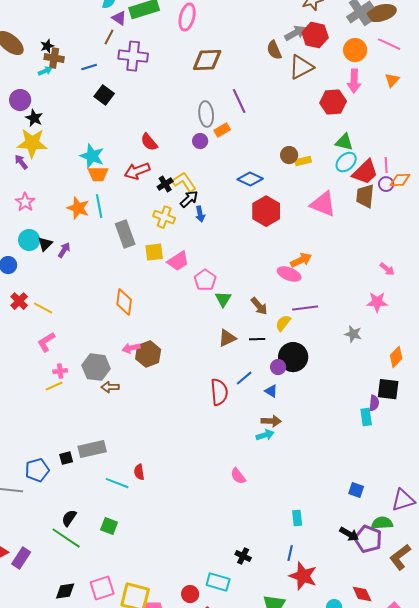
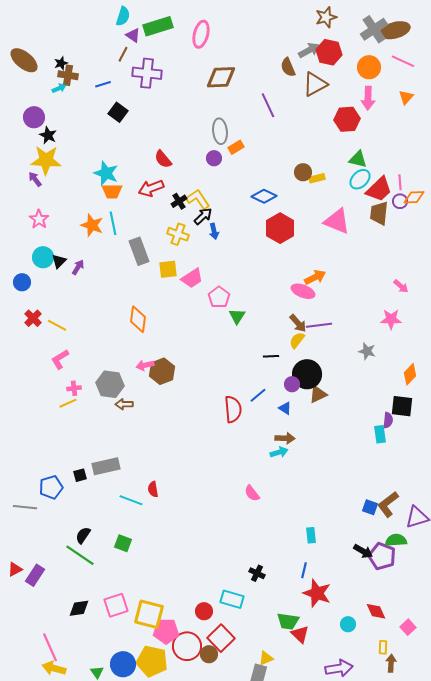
purple line: (239, 101) -> (268, 105), moved
brown arrow: (259, 306) -> (298, 323), moved
brown triangle: (227, 338) -> (318, 394), moved
brown L-shape: (400, 557) -> (388, 504), moved

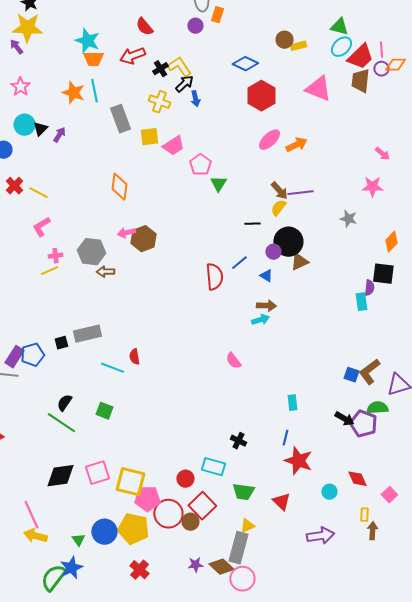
orange rectangle: (236, 147) -> (217, 15), turned -42
pink ellipse: (303, 291) -> (269, 140), moved, turned -65
purple rectangle: (35, 575) -> (14, 357), moved
black diamond: (79, 608) -> (60, 476), size x1.4
green trapezoid: (288, 621) -> (243, 492), moved

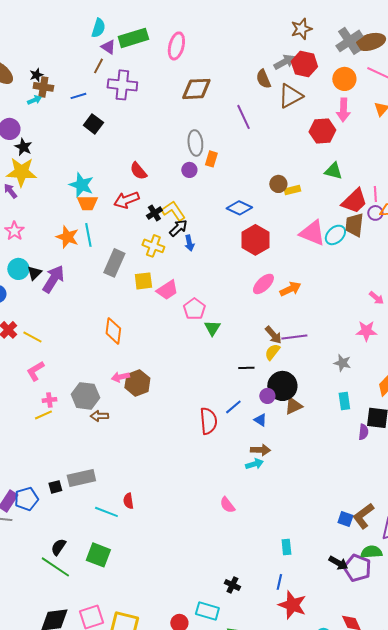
cyan ellipse: (341, 47) -> (335, 235), moved
gray rectangle: (120, 119) -> (114, 263), turned 44
purple arrow: (59, 135) -> (53, 279), size x1.8
cyan rectangle: (361, 302) -> (344, 401), moved
green square: (104, 411) -> (98, 555), size x1.4

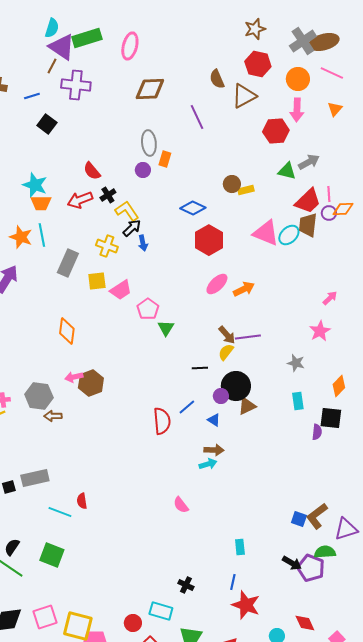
purple triangle: (108, 47) -> (62, 47), size x1.8
gray arrow: (284, 62) -> (309, 162), moved
black cross: (154, 213) -> (108, 195), moved
pink arrow: (376, 298) -> (330, 298), turned -84
pink star: (366, 331) -> (320, 331), turned -30

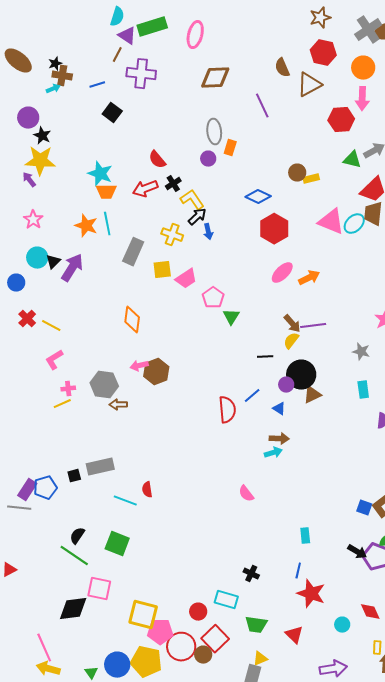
purple triangle: (62, 47) -> (127, 36), size x0.7
pink square: (45, 617) -> (99, 589), moved, turned 30

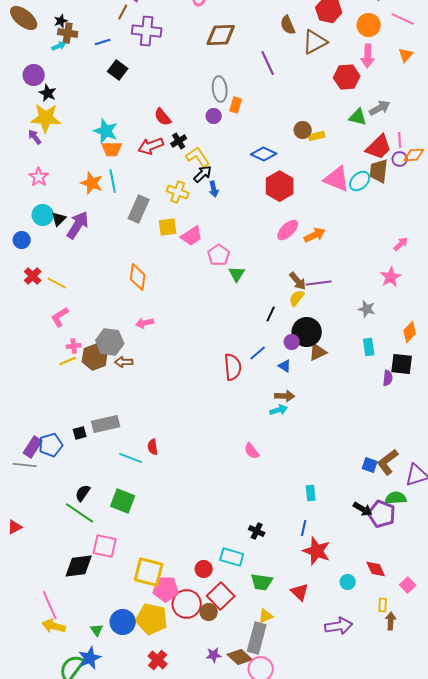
black line: (265, 357) -> (271, 314), turned -63
brown hexagon: (156, 372) -> (95, 357), moved

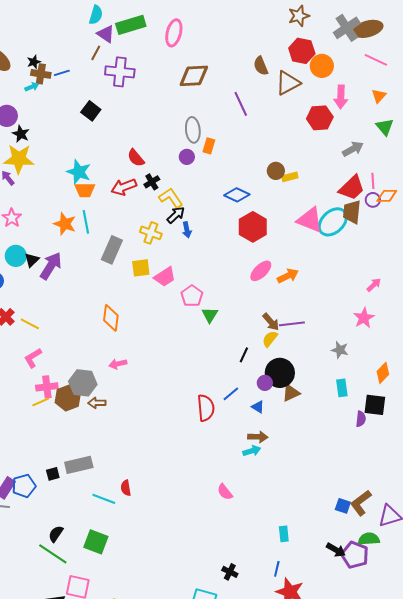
orange circle: (369, 25) -> (322, 66), moved
blue line: (103, 42) -> (62, 73), moved
green triangle: (358, 117) -> (385, 127), moved, turned 36
cyan ellipse: (360, 181) -> (333, 222), size x1.4
pink cross: (74, 346) -> (47, 387), size x1.5

